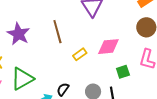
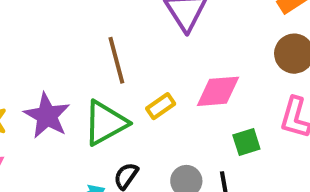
purple star: (18, 34) -> (47, 116), moved
green triangle: (22, 79) -> (105, 123), moved

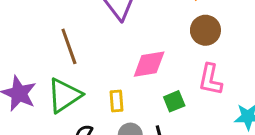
yellow rectangle: (161, 106) -> (117, 101), moved, turned -55

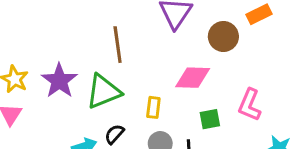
brown circle: (205, 30) -> (223, 36), moved

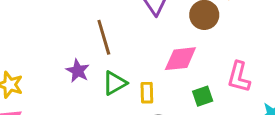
purple star: (59, 81) -> (78, 71), moved, size x0.7
green triangle: (103, 92) -> (115, 83), moved, size x0.7

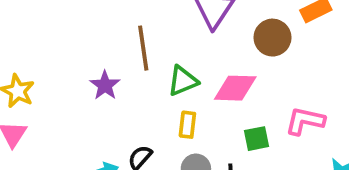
pink L-shape: (239, 77) -> (305, 121), turned 80
green triangle: (115, 83) -> (183, 81), moved

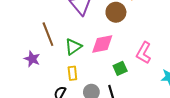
pink L-shape: (305, 121) -> (144, 53), turned -60
yellow rectangle: (187, 125) -> (72, 73), moved

